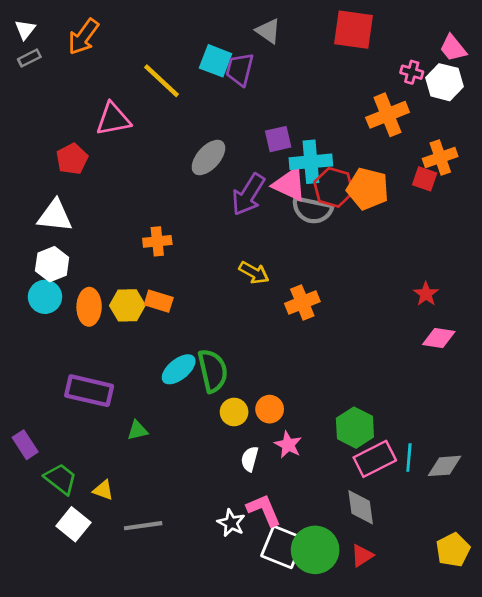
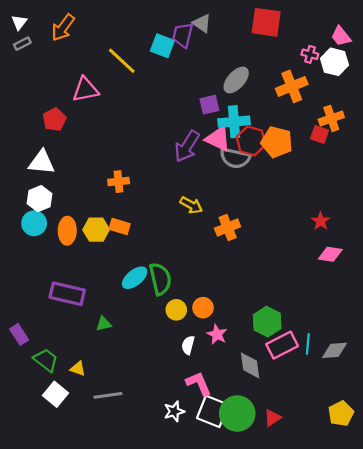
purple trapezoid: (240, 69) -> (183, 35), moved
gray ellipse: (208, 158) -> (236, 80), moved
gray diamond: (361, 507) -> (250, 365), moved
white star: (231, 523) -> (174, 411), moved, turned 30

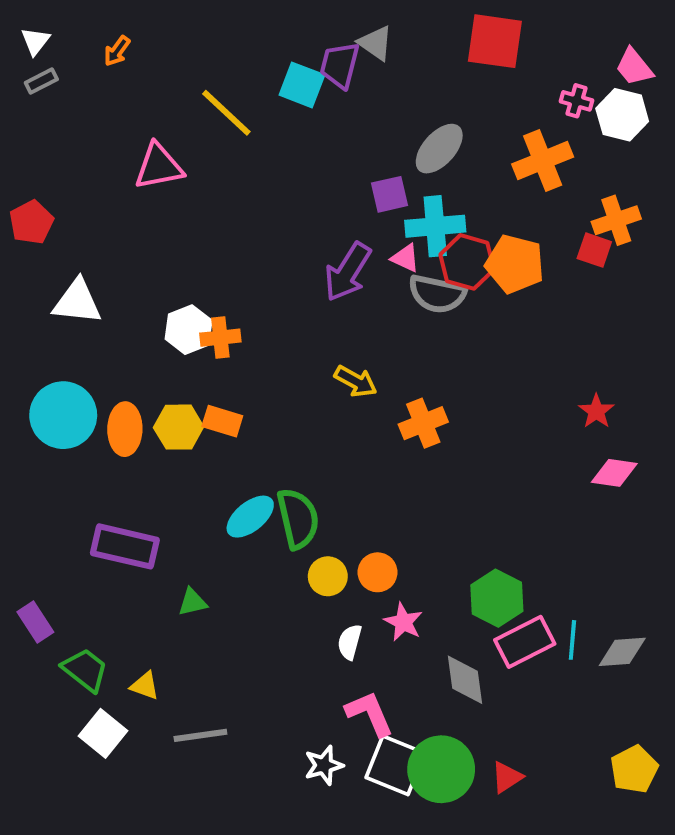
orange arrow: (63, 28) -> (117, 51), size x0.6
red pentagon: (54, 120) -> (31, 222), moved
pink triangle: (218, 139) -> (405, 258), size x0.6
white hexagon: (39, 199) -> (189, 330), moved
cyan circle: (34, 223) -> (63, 415), size x1.4

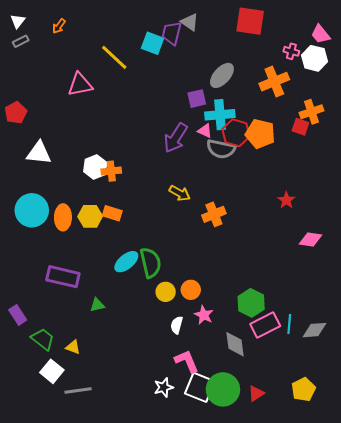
red star: (596, 411) -> (286, 200), moved
gray line: (200, 735) -> (78, 390), moved
yellow pentagon: (634, 769) -> (303, 389), moved

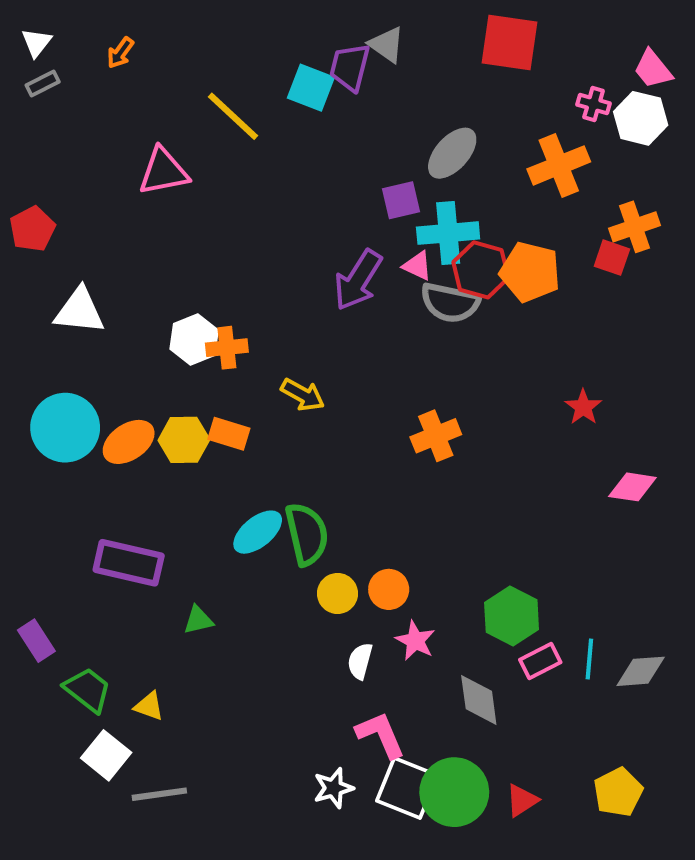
yellow arrow: (180, 193) -> (303, 395), moved
orange ellipse: (63, 217) -> (129, 442), turned 55
pink rectangle: (265, 325) -> (540, 661), size x0.7

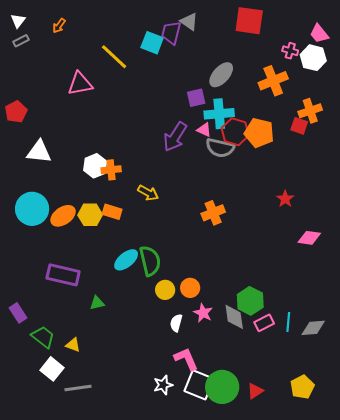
gray diamond: (479, 700) -> (234, 317), moved

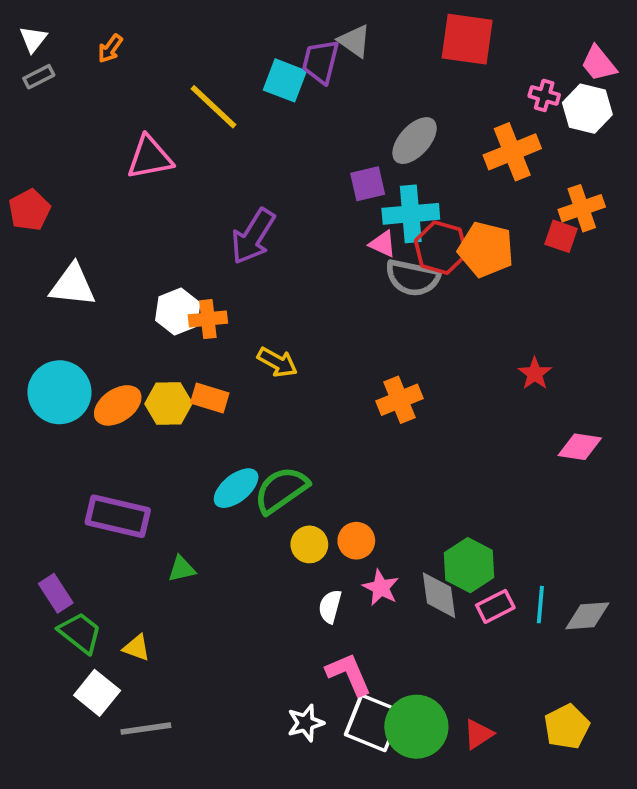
purple arrow: (175, 137) -> (253, 236), moved
green semicircle: (150, 261) -> (281, 490), turned -112
purple rectangle: (18, 313) -> (56, 593), moved

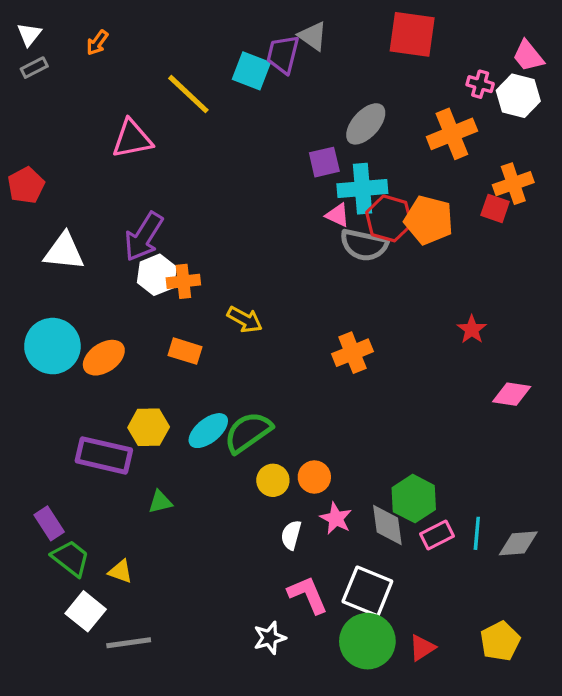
purple arrow: (253, 236) -> (144, 237), moved
yellow hexagon: (168, 404) -> (149, 427), moved
white square: (373, 723) -> (367, 591), moved

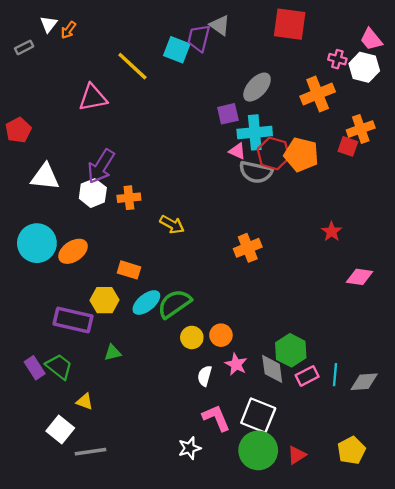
white triangle: (29, 34) -> (49, 24), moved
white hexagon: (157, 275) -> (93, 193), moved
orange rectangle: (185, 351) -> (129, 270), moved
green trapezoid: (71, 558) -> (59, 367), moved

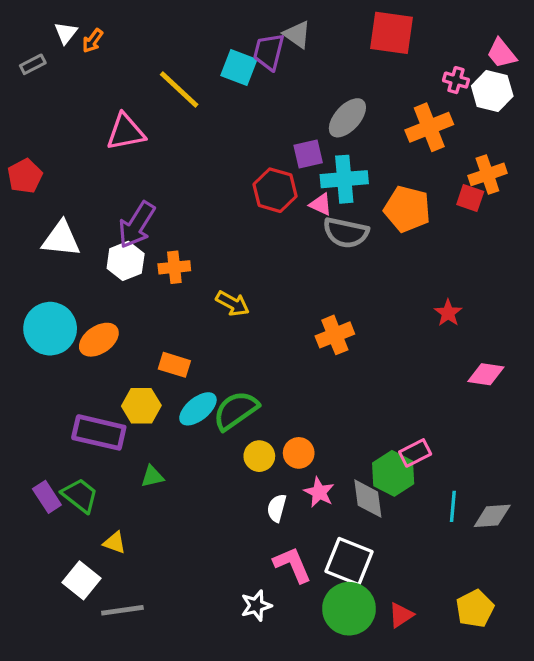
red hexagon: (273, 153) -> (275, 190), moved
pink rectangle: (307, 376) -> (415, 453), moved

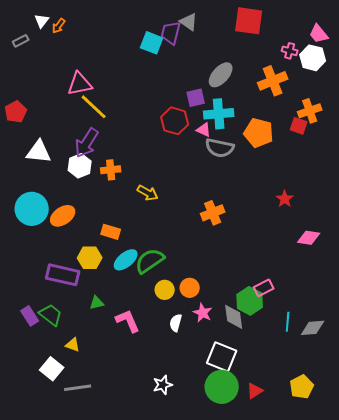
yellow line: (179, 90) -> (94, 107), moved
pink L-shape: (292, 565) -> (128, 321), moved

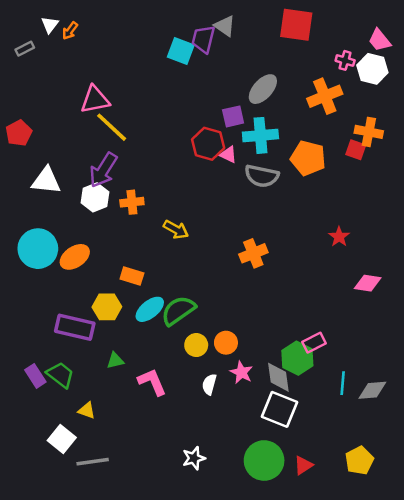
orange cross: (310, 111) -> (369, 132), turned 30
pink triangle: (204, 130) -> (228, 155), moved
white square: (222, 357) -> (280, 409), moved

